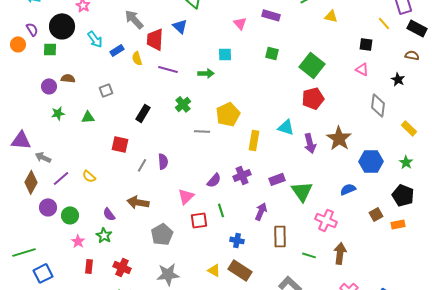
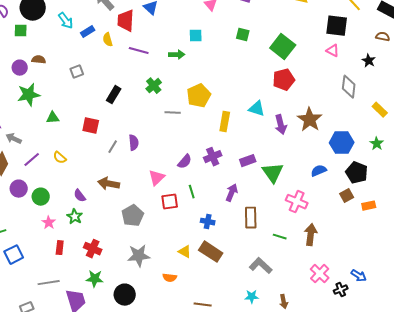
black square: (366, 44) -> (337, 26), size x1.6
green star: (58, 113) -> (29, 95), size x1.6
green triangle: (88, 117) -> (53, 118), moved
black pentagon: (403, 195) -> (357, 173), moved

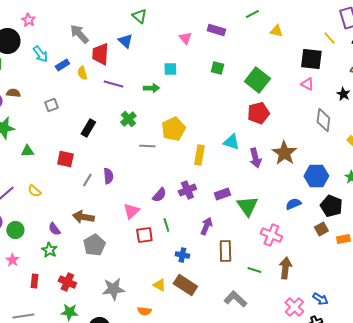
gray pentagon: (133, 216) -> (94, 245), moved
pink star: (49, 223) -> (12, 260), moved
blue arrow: (359, 276) -> (320, 299), moved

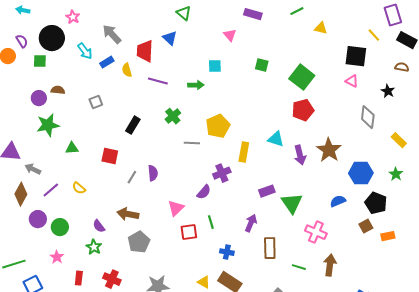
purple rectangle: (216, 30) -> (253, 14), moved
gray arrow: (79, 34) -> (112, 34), moved
purple cross: (187, 190) -> (222, 173), moved

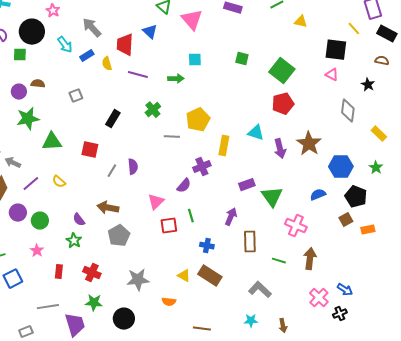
pink triangle: (230, 35) -> (192, 20), moved, size x1.6
green triangle: (72, 148) -> (52, 142), size x1.5

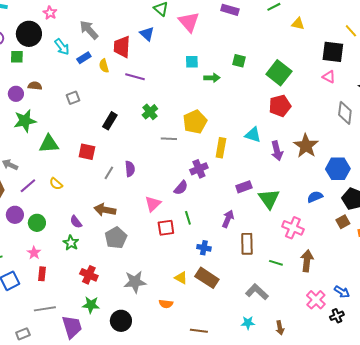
green arrow: (176, 79) -> (212, 78), moved
red rectangle: (59, 272) -> (42, 274), moved

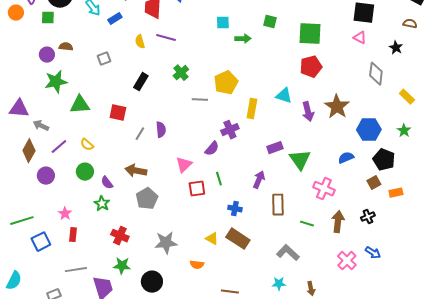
yellow semicircle: (104, 66) -> (140, 42), moved
green square: (279, 73) -> (310, 34), turned -35
green circle: (37, 223) -> (85, 172), moved
black cross: (337, 316) -> (368, 217), moved

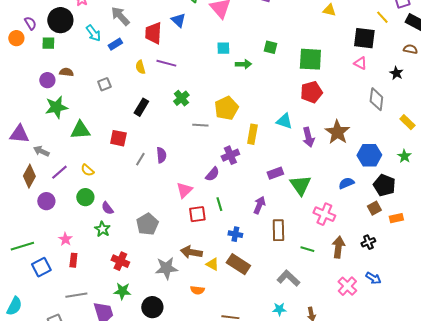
brown arrow: (136, 171) -> (191, 252), moved

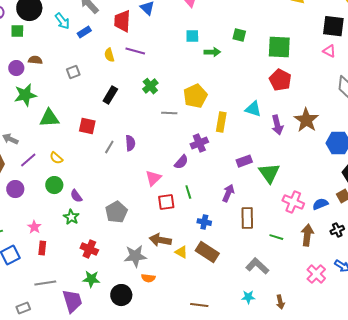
red pentagon: (311, 92) -> (280, 80), turned -30
blue semicircle: (346, 183) -> (320, 204), moved
orange semicircle: (197, 290) -> (148, 278), moved

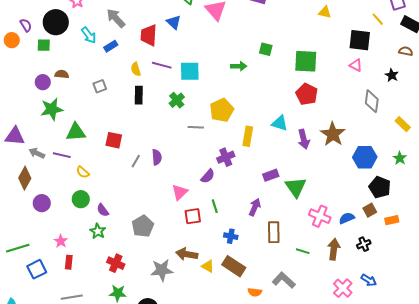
cyan square: (192, 36) -> (190, 71), moved, size x1.5
black rectangle: (110, 95) -> (139, 95), moved, turned -30
purple line: (28, 160) -> (62, 155), moved, turned 54
orange semicircle: (148, 278) -> (255, 292), moved

